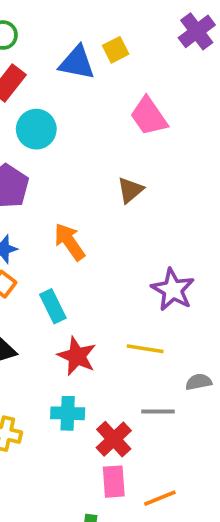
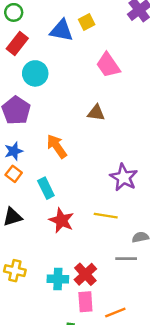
brown triangle: (130, 190) -> (96, 113), turned 48
gray line: (158, 411) -> (126, 259), moved
cyan cross: (68, 413) -> (58, 279), moved

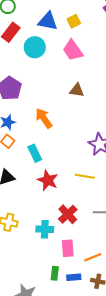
yellow square: (87, 22) -> (74, 21), moved
pink trapezoid: (108, 65) -> (73, 50), moved
cyan circle: (35, 73) -> (35, 47), moved
red cross: (85, 274) -> (68, 214), moved

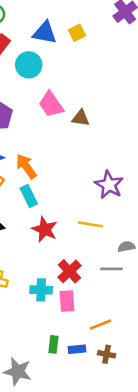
pink trapezoid: (73, 50) -> (51, 104), moved
orange arrow: (44, 118) -> (26, 166), moved
pink rectangle: (68, 248) -> (67, 301), moved

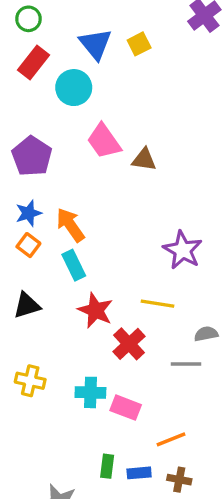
blue triangle: (45, 33) -> (96, 44), turned 40
red cross: (69, 271) -> (129, 344), moved
pink rectangle: (67, 301) -> (126, 408), turned -65

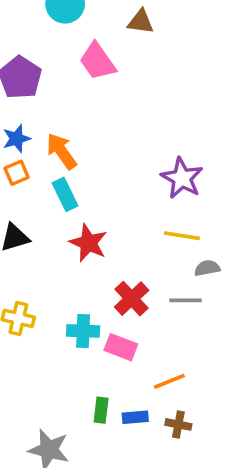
brown triangle: (144, 160) -> (141, 22), moved
orange square: (28, 245) -> (17, 173), turned 30
yellow line: (157, 304) -> (182, 236), moved
red cross: (129, 344) -> (132, 299), moved

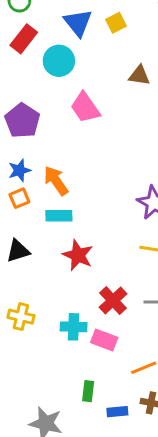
brown triangle: (141, 22) -> (139, 75), moved
cyan rectangle: (65, 194) -> (59, 216), turned -65
blue rectangle: (135, 417) -> (117, 412), moved

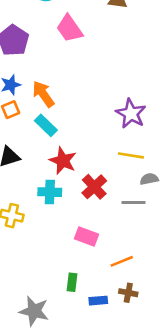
cyan rectangle: (59, 216) -> (46, 125), turned 45
red cross: (113, 301) -> (94, 187), moved
cyan cross: (74, 327) -> (50, 192), moved

